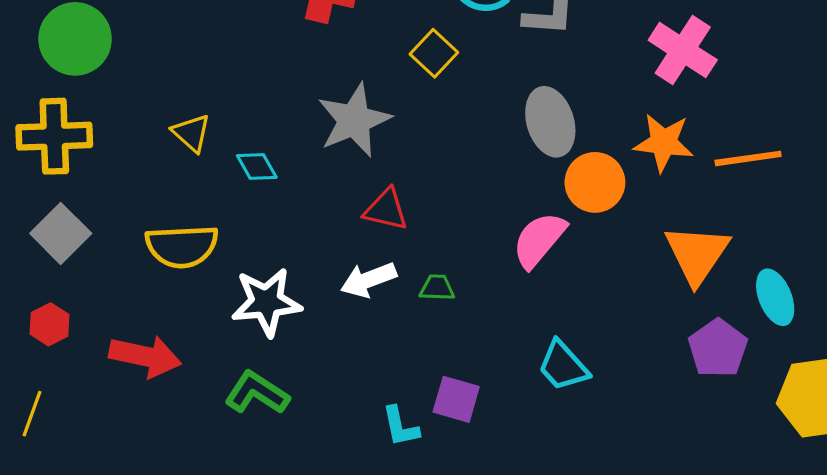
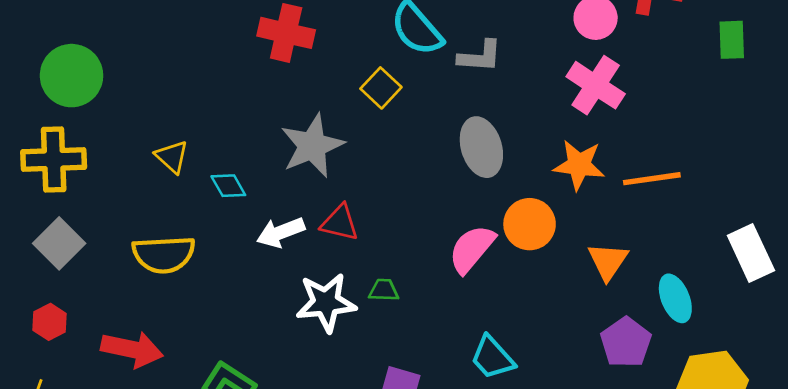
orange circle: (595, 182) -> (530, 224), moved
orange triangle: (697, 254) -> (608, 261), size x0.7
white arrow: (368, 280) -> (281, 232), moved
white star: (266, 302) -> (326, 303), moved

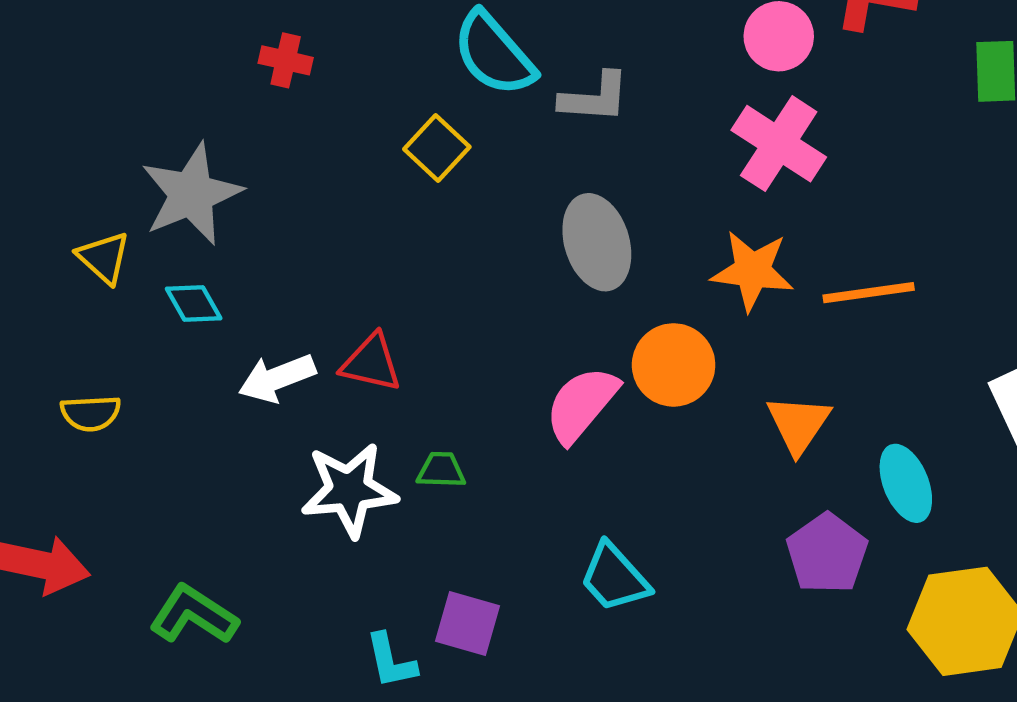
red cross: (286, 33) -> (286, 60), size x0.6
gray star: (312, 146) -> (191, 194), moved
yellow semicircle: (164, 254) -> (91, 413), size x0.6

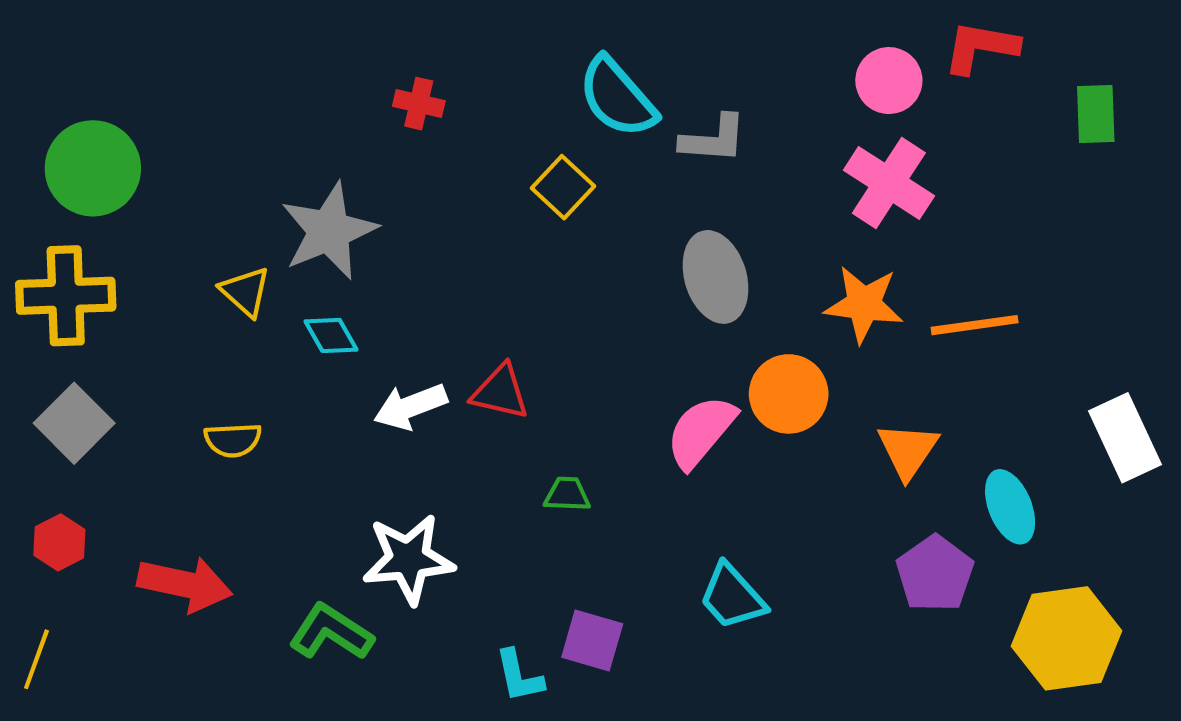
white star: (349, 490) -> (408, 559), moved

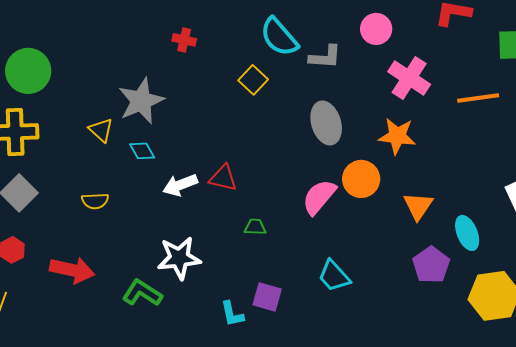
pink circle: (889, 81) -> (376, 29), moved
orange line: (975, 325) -> (478, 98), moved

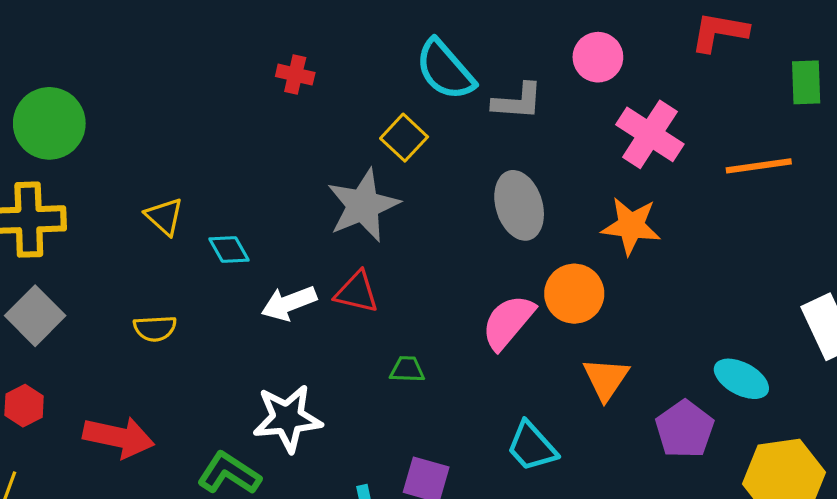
gray star: (141, 101) -> (363, 205), moved
orange triangle: (418, 206) -> (606, 379), moved
cyan ellipse: (467, 233) -> (741, 379), turned -40

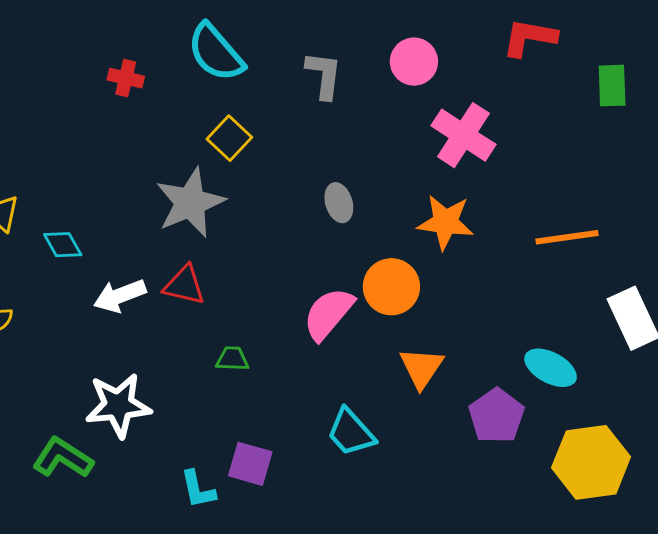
cyan semicircle: (445, 70) -> (216, 53), moved
gray L-shape: (518, 101) -> (324, 75), moved, turned -87
orange line: (759, 166) -> (567, 237), moved
gray ellipse: (519, 205) -> (339, 203), size x0.6

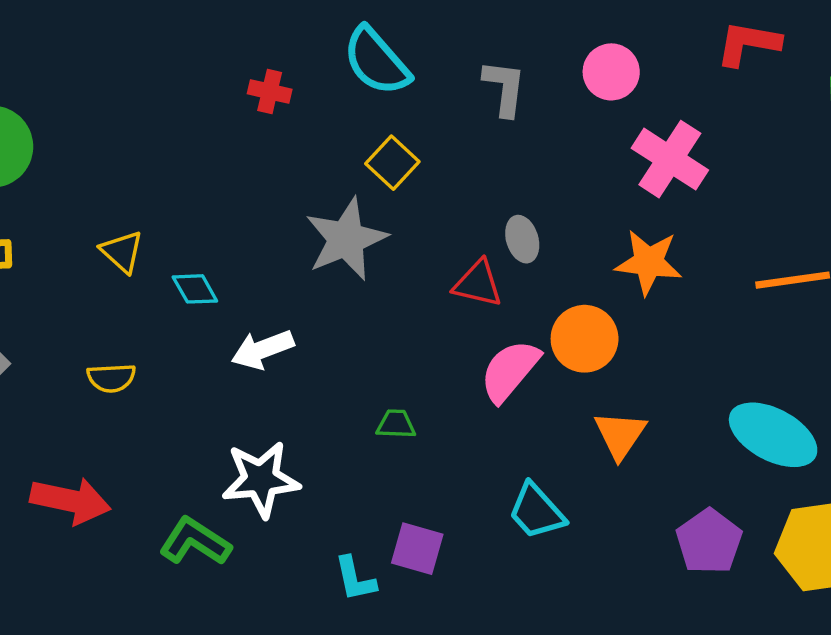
red triangle: (184, 285) -> (478, 284), moved
cyan ellipse: (551, 368) -> (773, 435), size x1.4
purple pentagon: (496, 416) -> (709, 542), moved

